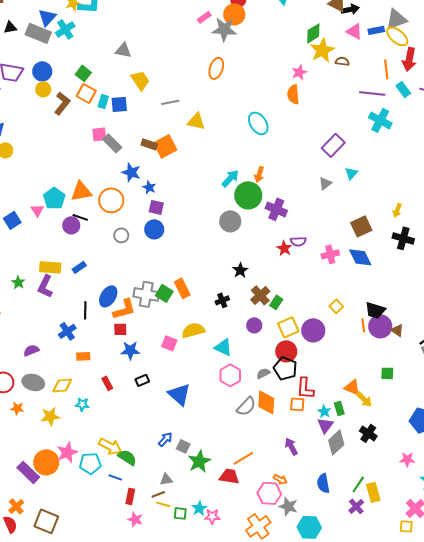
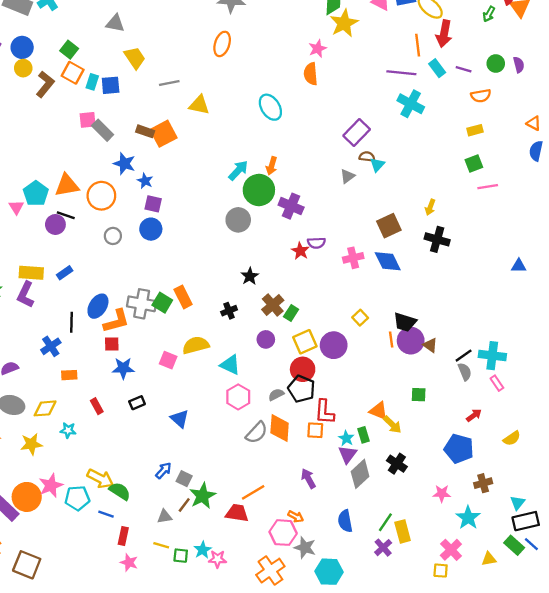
brown semicircle: (342, 61) -> (367, 157), moved
blue triangle: (179, 394) -> (180, 419), size x0.7
brown line: (158, 494) -> (184, 505), moved, turned -32

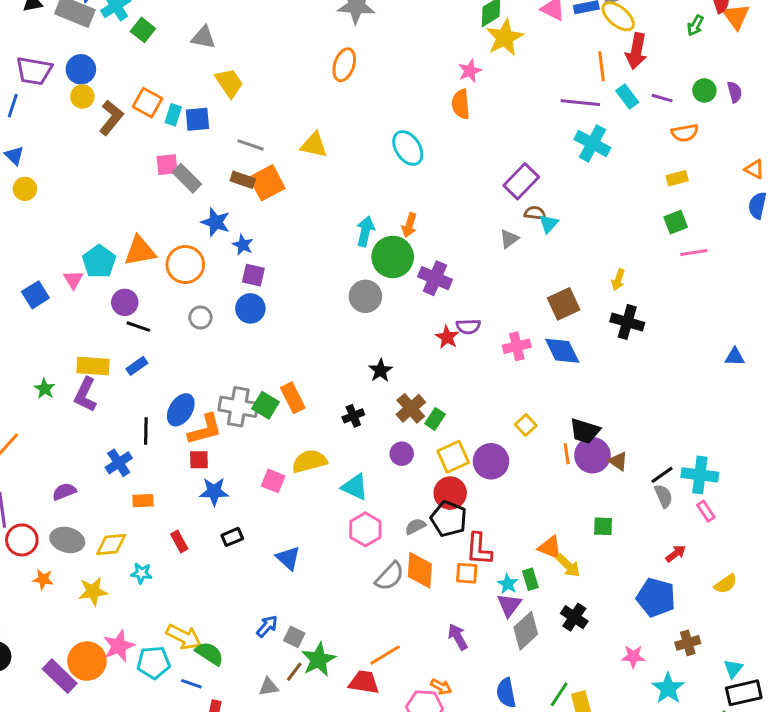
green square: (69, 50) -> (143, 30), moved
gray line: (169, 83) -> (250, 145), moved, turned 30
cyan arrow: (238, 170) -> (365, 231), turned -30
black line: (66, 215) -> (138, 327), moved

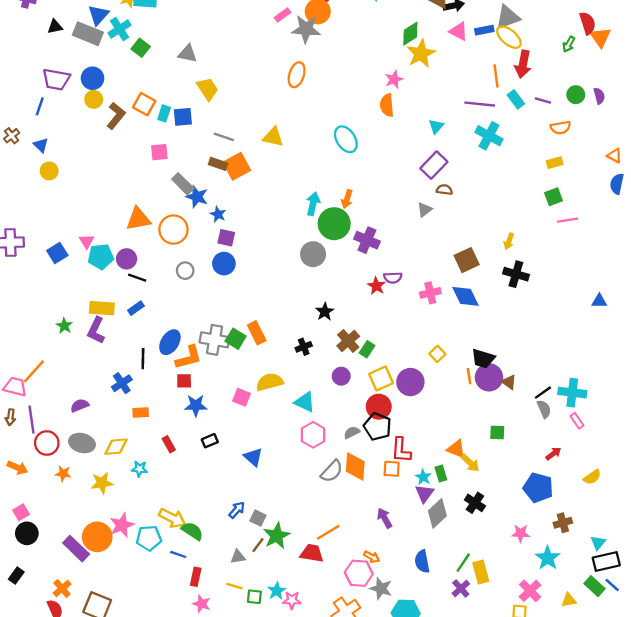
gray rectangle: (187, 178) -> (183, 184), moved
cyan triangle: (549, 224) -> (436, 126), moved
cyan pentagon: (99, 262) -> (101, 257), moved, turned 30

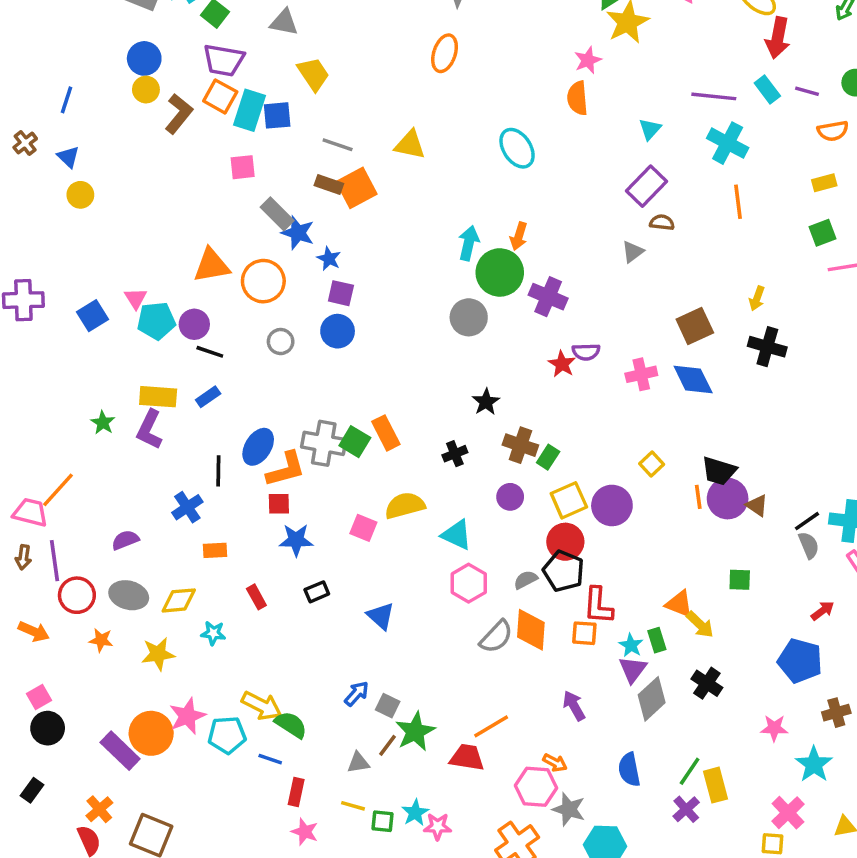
orange line: (496, 76) -> (738, 202), moved
purple trapezoid: (56, 79) -> (224, 60), moved
cyan rectangle: (164, 113) -> (250, 110), size x1.6
brown cross: (348, 341) -> (520, 445), turned -30

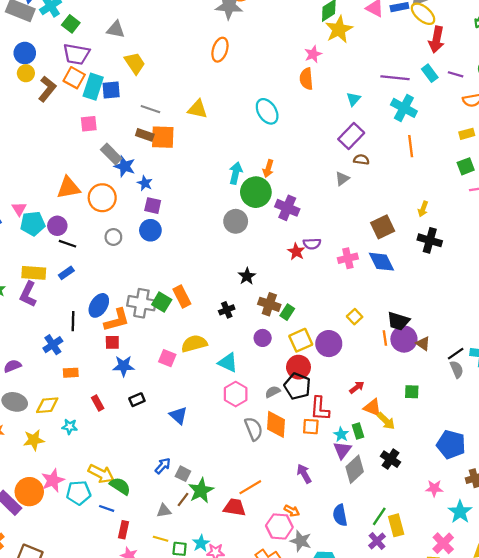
orange square: (357, 188) -> (163, 137), turned 30
red arrow: (823, 611) -> (357, 387), moved
gray semicircle: (496, 637) -> (254, 429), turned -65

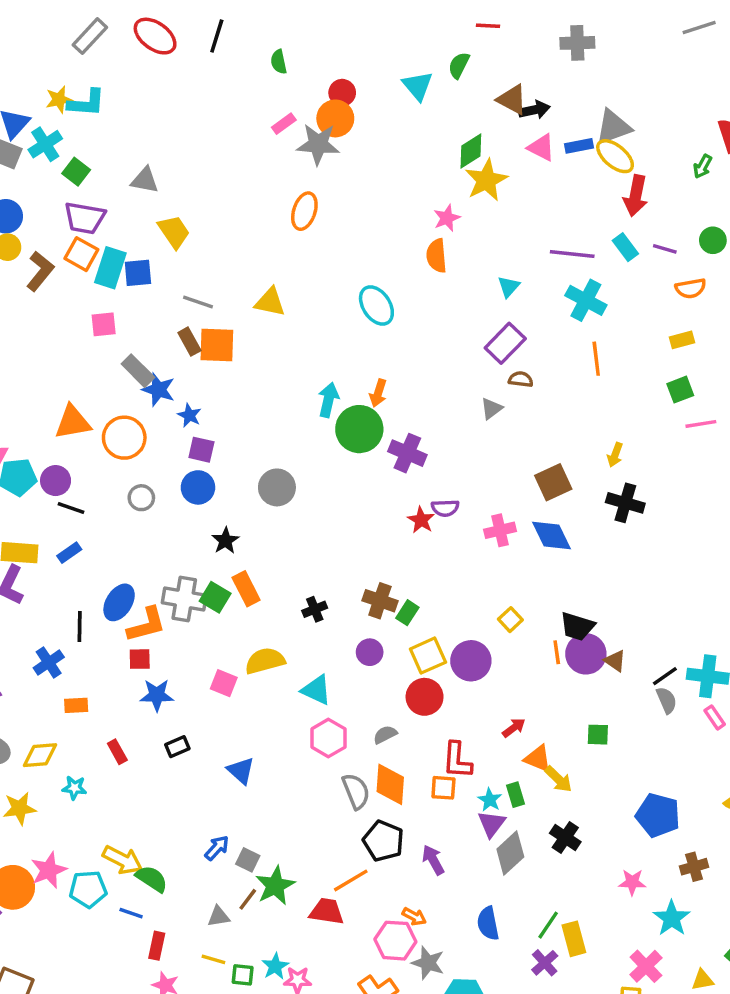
brown rectangle: (145, 135) -> (189, 342), turned 42
gray circle: (236, 221) -> (277, 487), moved
black star: (247, 276) -> (225, 541), moved
black pentagon: (297, 386) -> (383, 841), moved

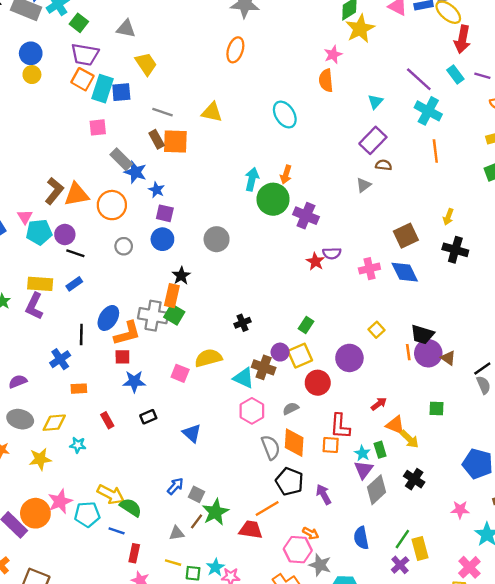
purple line: (572, 254) -> (419, 79), turned 36
brown L-shape: (40, 271) -> (54, 191), moved
orange rectangle: (246, 589) -> (172, 296), moved, turned 40
brown cross: (380, 601) -> (264, 367), moved
yellow square: (428, 656) -> (300, 356), moved

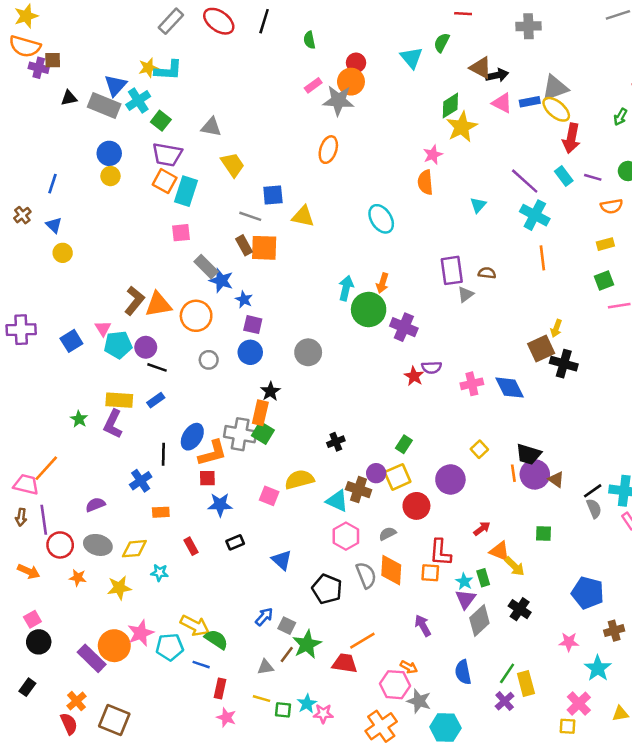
blue square: (121, 92) -> (273, 195), moved
purple rectangle: (373, 140) -> (452, 270), moved, turned -52
brown square: (406, 236) -> (541, 349), moved
black pentagon: (289, 481) -> (327, 589), moved

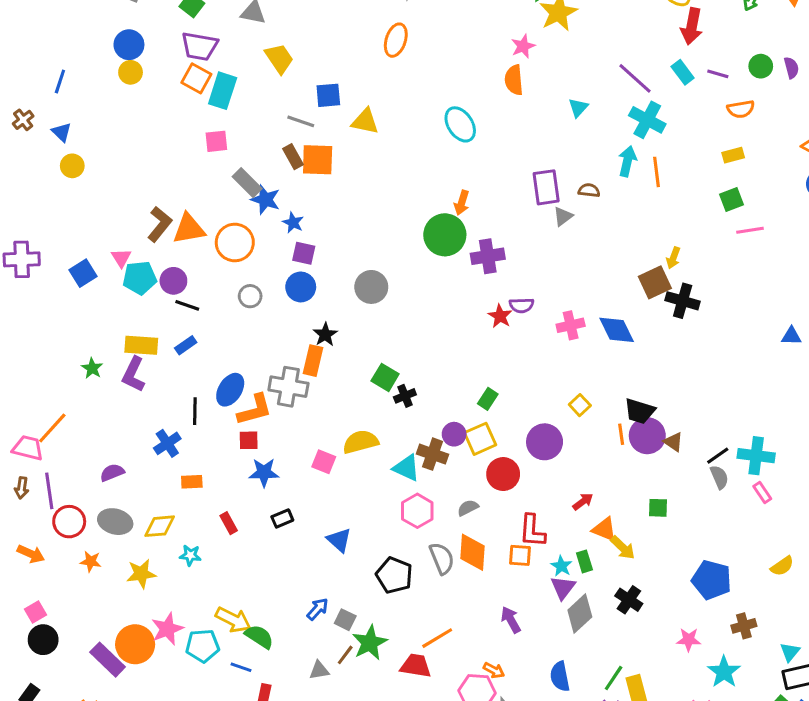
cyan arrow: (346, 288) -> (627, 161), moved
purple cross: (404, 327) -> (488, 256), turned -32
green square: (263, 433) -> (385, 377), moved

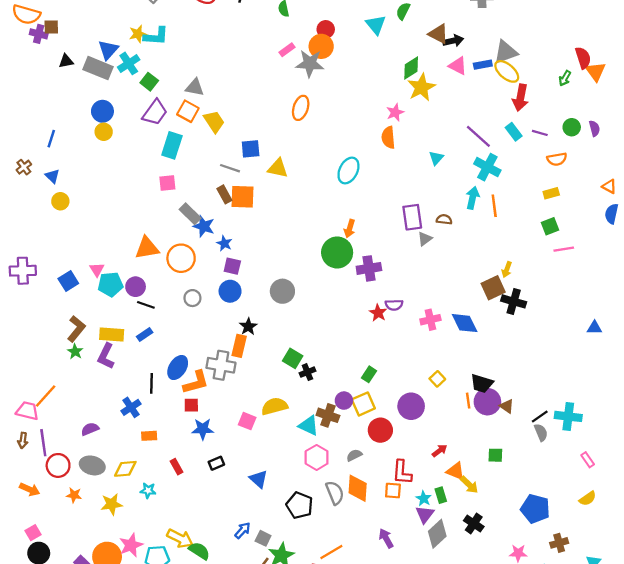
purple trapezoid: (200, 46) -> (155, 112), turned -64
orange square: (196, 78) -> (188, 111), moved
cyan ellipse: (460, 124) -> (348, 171), turned 60
brown L-shape: (160, 224) -> (76, 329), moved
pink rectangle: (762, 492) -> (588, 460), moved

